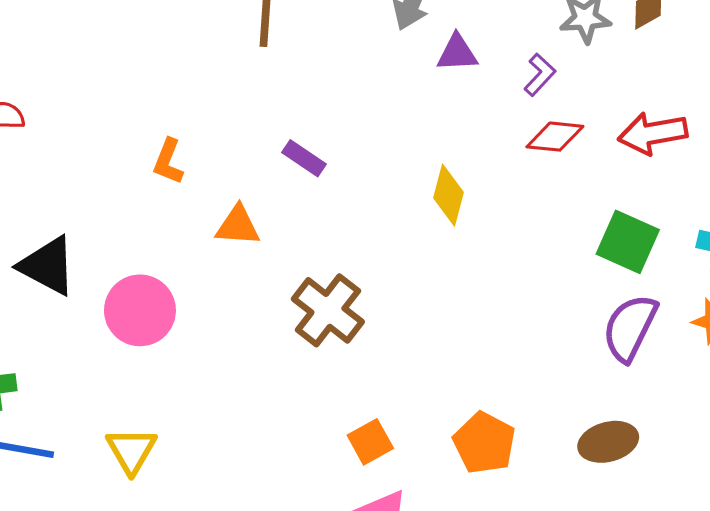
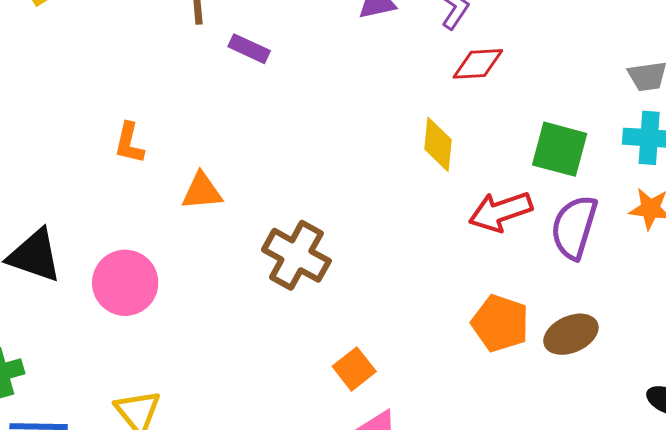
red arrow: (653, 133) -> (501, 211), moved
purple rectangle: (304, 158) -> (249, 49), moved
yellow diamond: (448, 195) -> (438, 144), moved
orange pentagon: (484, 443) -> (500, 323), moved

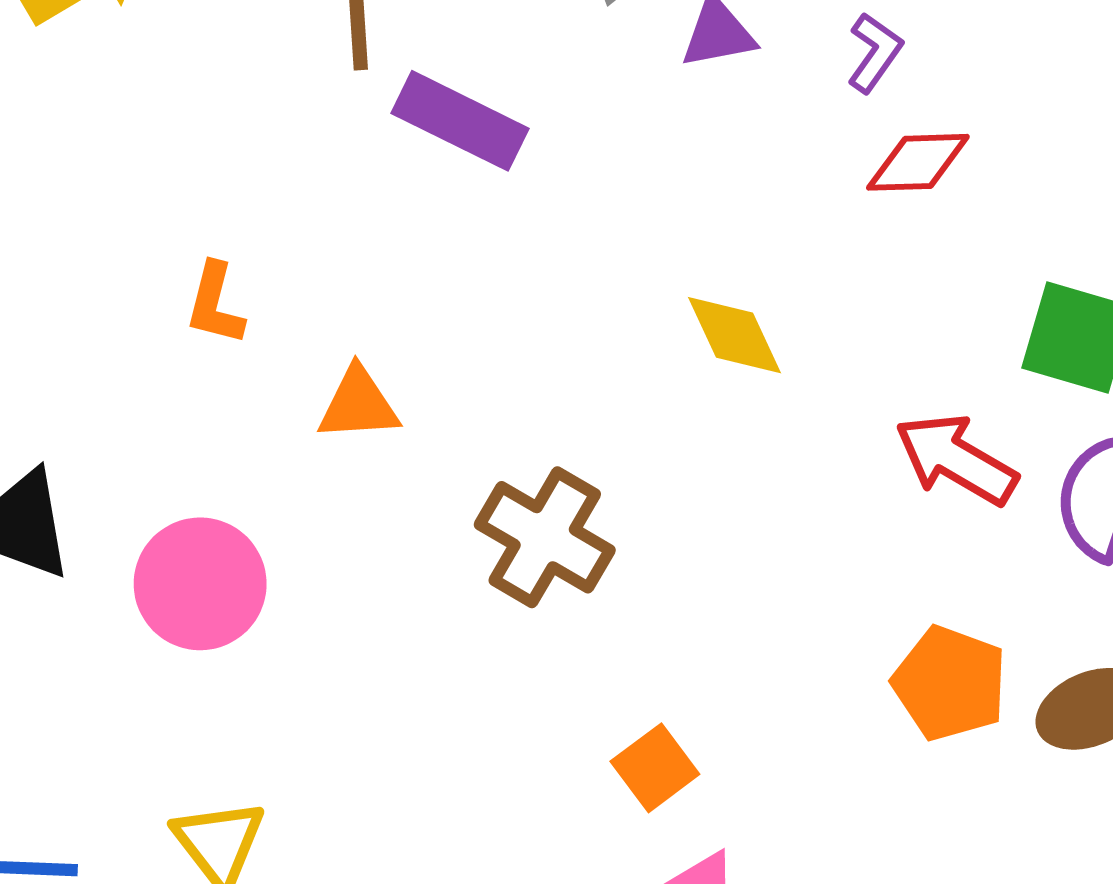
purple rectangle: (249, 49) -> (460, 121), size x1.6
yellow diamond: (438, 144) -> (734, 335), moved, turned -32
red arrow: (501, 211) -> (956, 459), turned 48

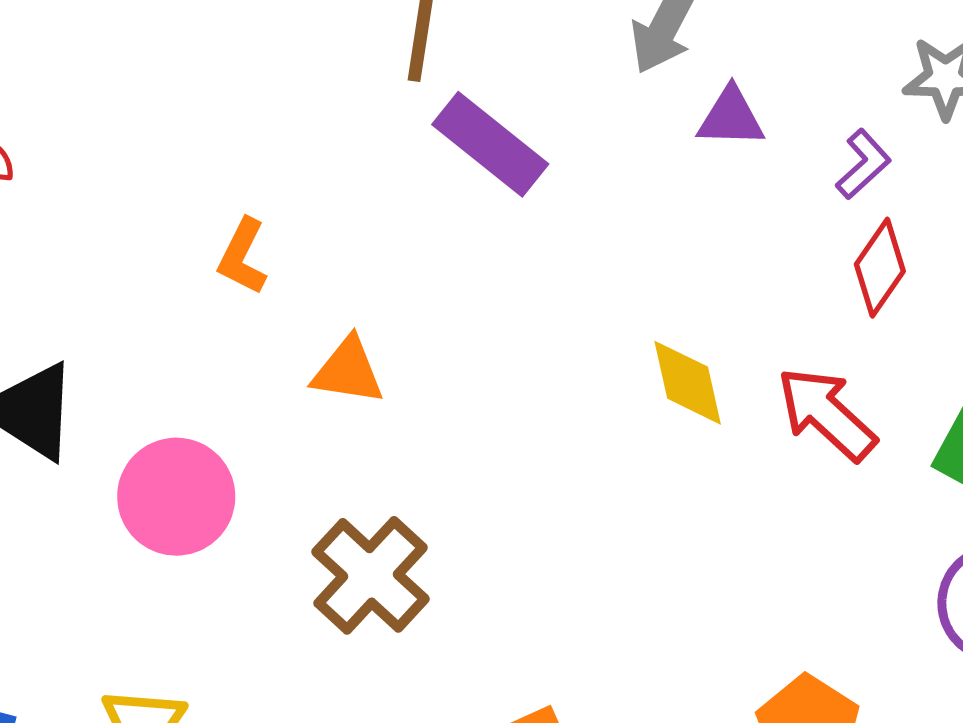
red diamond: (918, 162) -> (880, 268), turned -66
red arrow: (956, 459) -> (827, 414), moved
brown cross: (545, 537) -> (371, 575), moved

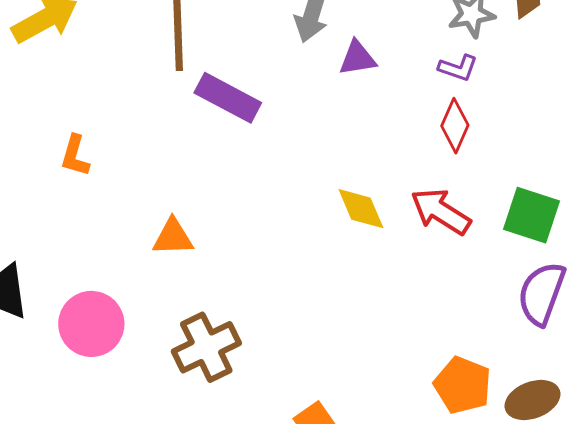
purple L-shape: (863, 164) -> (458, 68), moved, turned 72
orange L-shape: (243, 257) -> (75, 156), moved
brown cross: (371, 575) -> (206, 347), turned 32

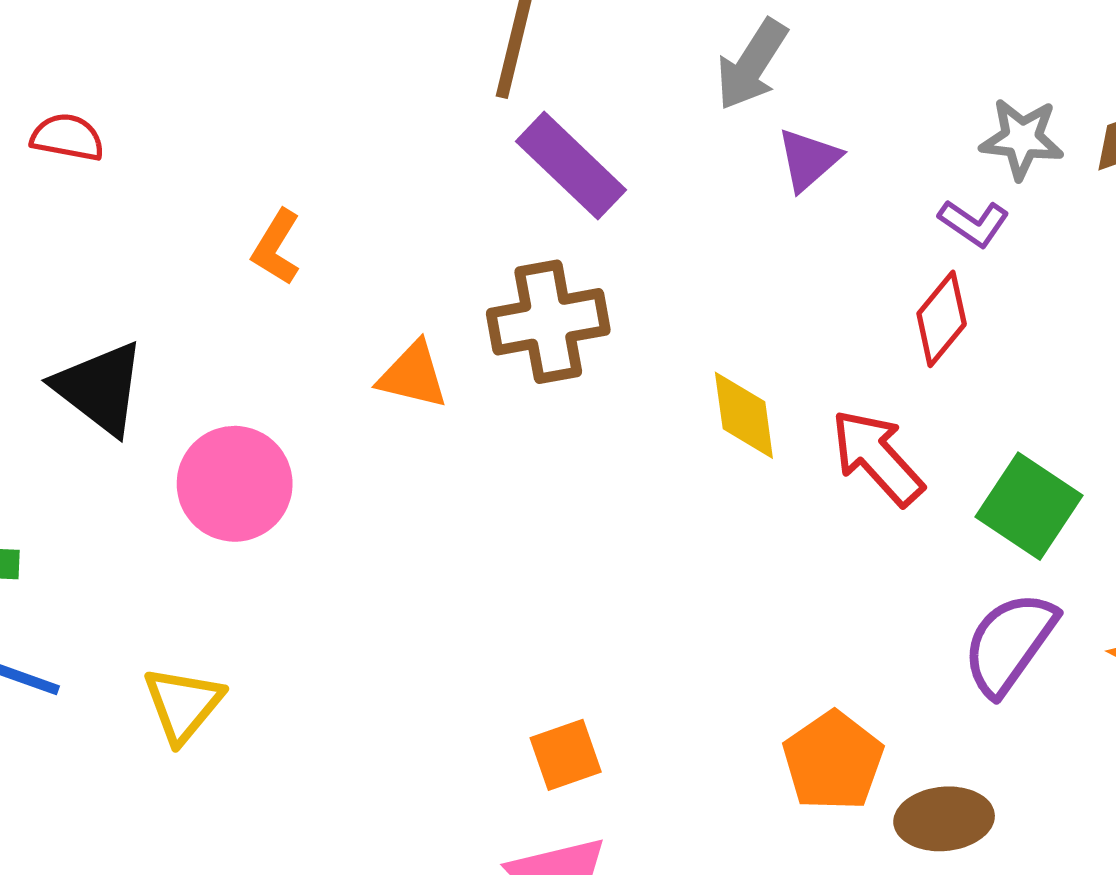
purple triangle: (357, 58) -> (809, 160), turned -48
orange L-shape: (75, 156) -> (276, 247), moved
brown cross: (206, 347) -> (548, 322), moved

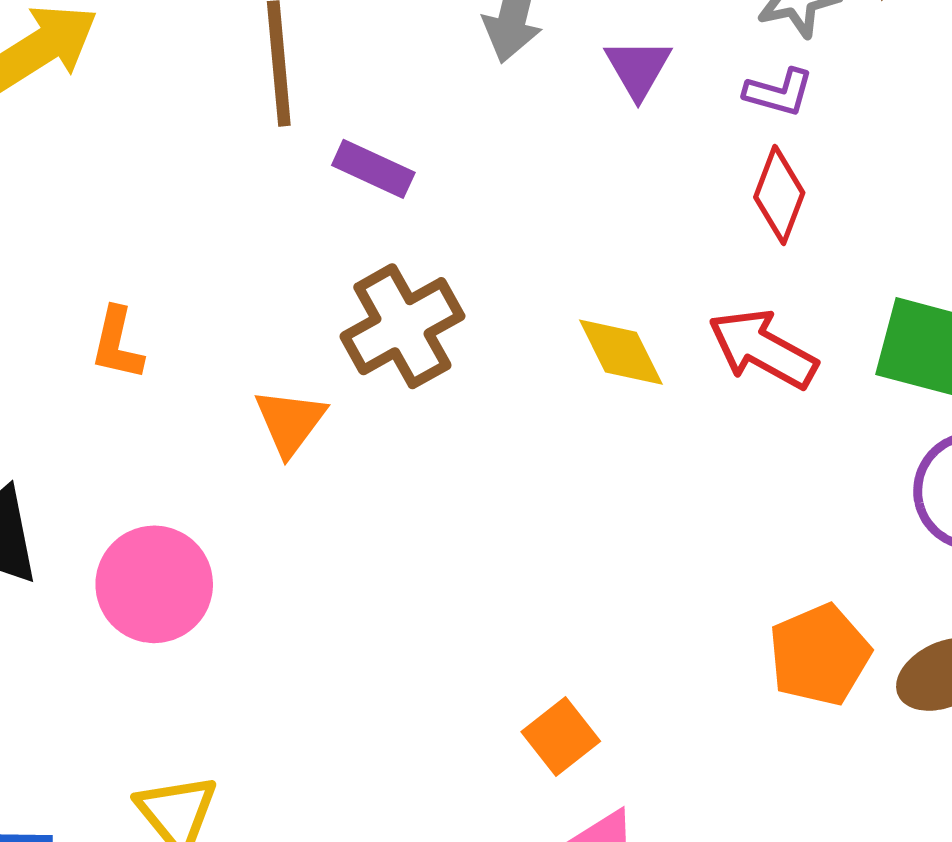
purple triangle: (809, 160) -> (638, 68), moved
purple rectangle: (571, 166) -> (373, 169), size x0.7
orange triangle: (413, 375) -> (290, 422), turned -48
orange pentagon: (833, 761) -> (820, 655), turned 30

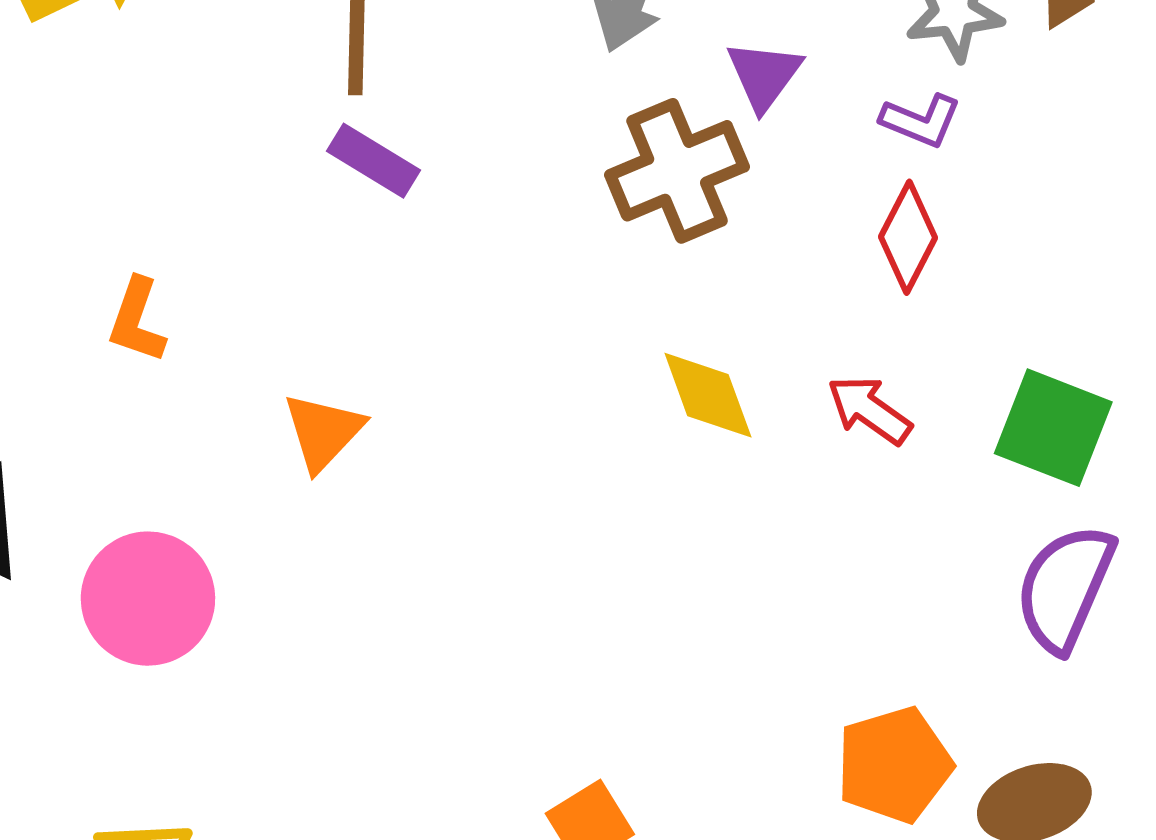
purple rectangle: (373, 169) -> (373, 161), moved
brown cross: (402, 326) -> (677, 171), moved
red arrow: (763, 349) -> (869, 410), size x0.7

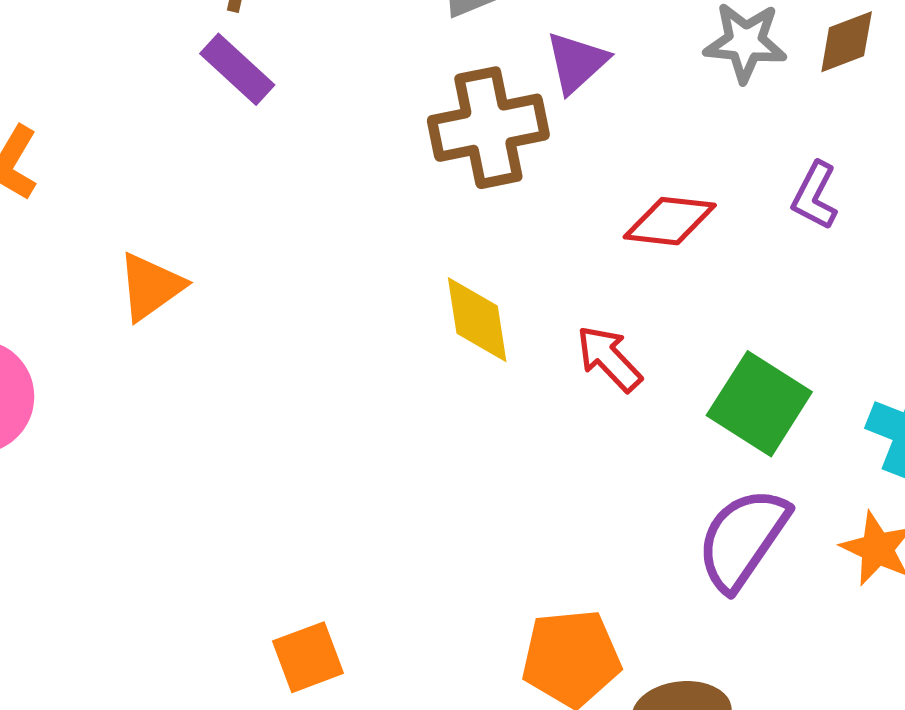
purple L-shape: (921, 121) -> (815, 196), moved, turned 84
red diamond: (908, 237) -> (670, 221), turned 58

